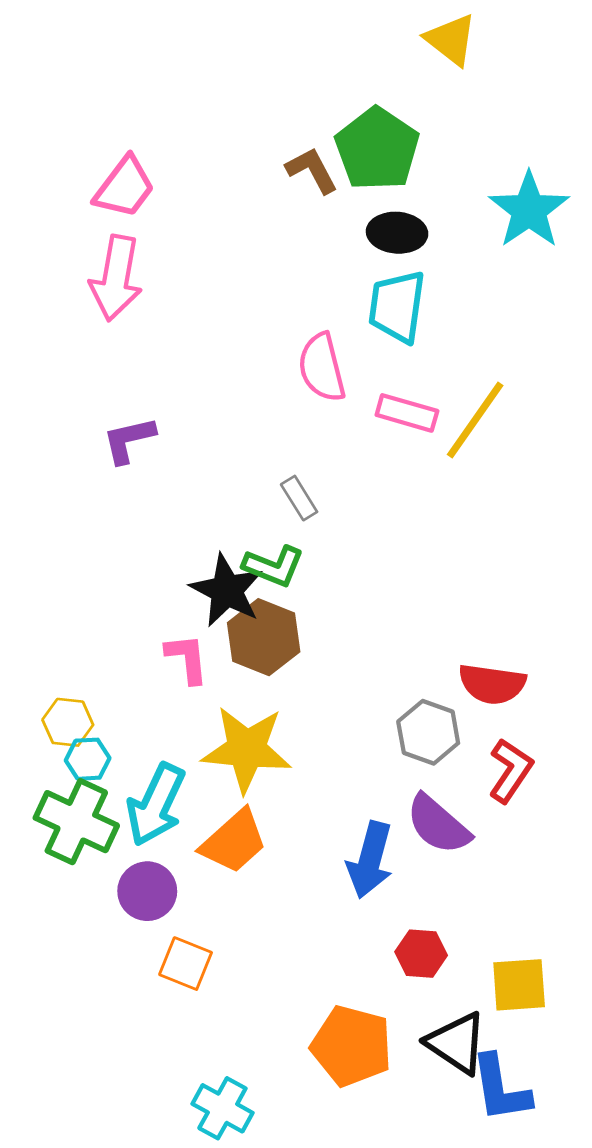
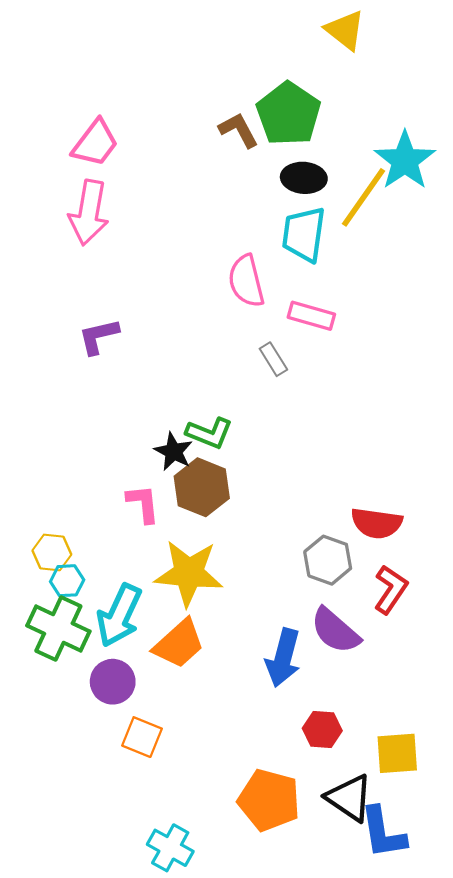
yellow line: (475, 420) -> (364, 197), moved
gray rectangle: (299, 498) -> (273, 359), moved
black star: (227, 590) -> (173, 451), size x0.7

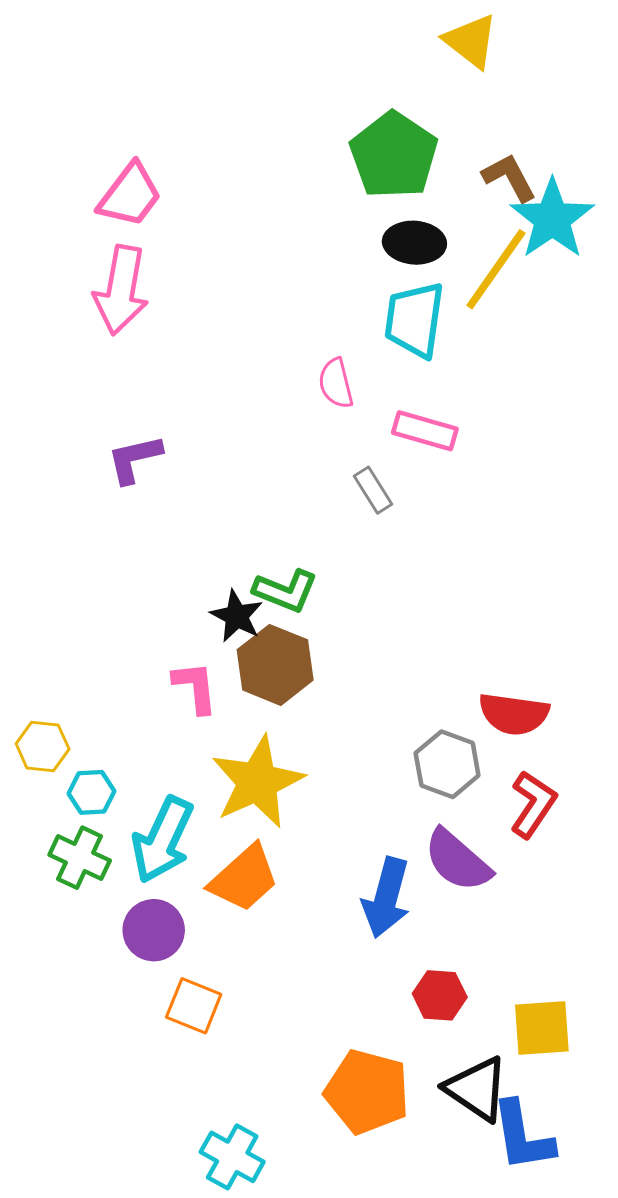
brown L-shape: (239, 130) -> (509, 177), moved
pink semicircle: (246, 281) -> (336, 383), size x0.7
yellow hexagon: (52, 552) -> (43, 746), moved
yellow star: (189, 573) -> (257, 782), turned -30
green cross: (58, 628) -> (80, 858), size x0.7

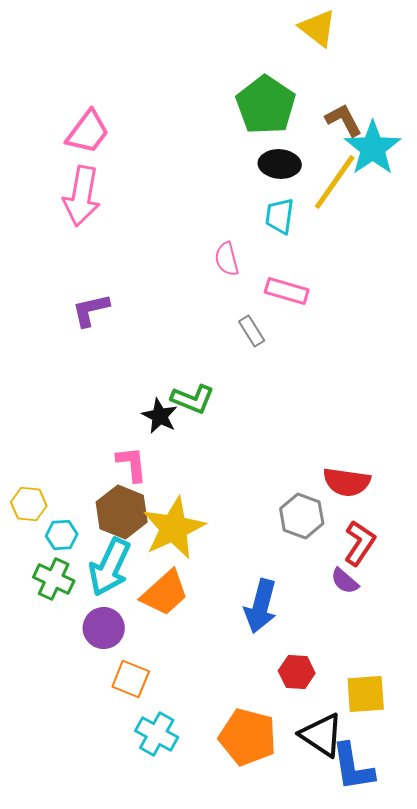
cyan trapezoid: (414, 320) -> (280, 216), size x0.7
brown hexagon: (275, 665) -> (122, 512), moved
purple semicircle: (457, 861) -> (345, 581), moved, size x0.6
cyan cross: (232, 1157) -> (157, 734), moved

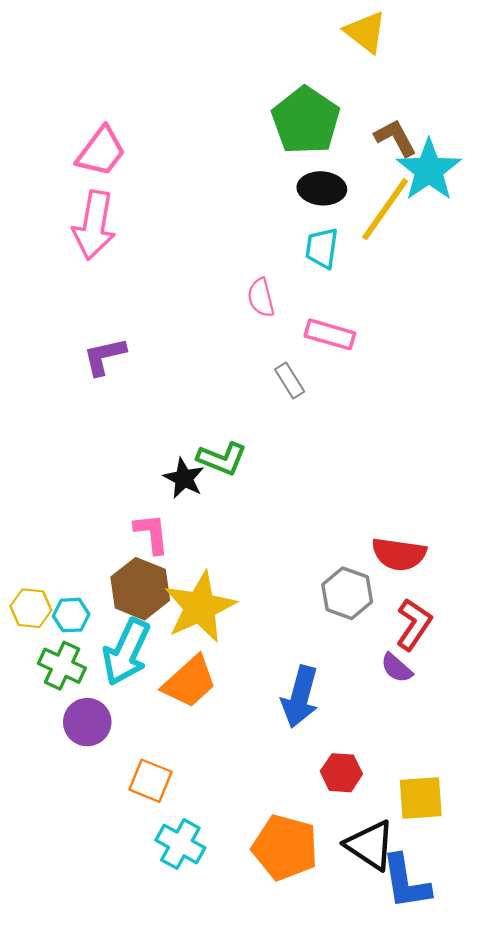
yellow hexagon: (29, 504) -> (31, 608), moved
purple circle: (104, 628) -> (87, 722), moved

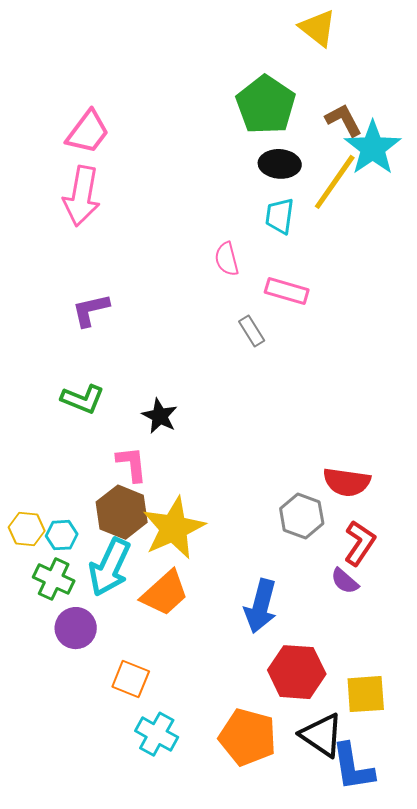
green L-shape: (222, 459) -> (83, 399), moved
red hexagon: (341, 773) -> (297, 672), size x1.6

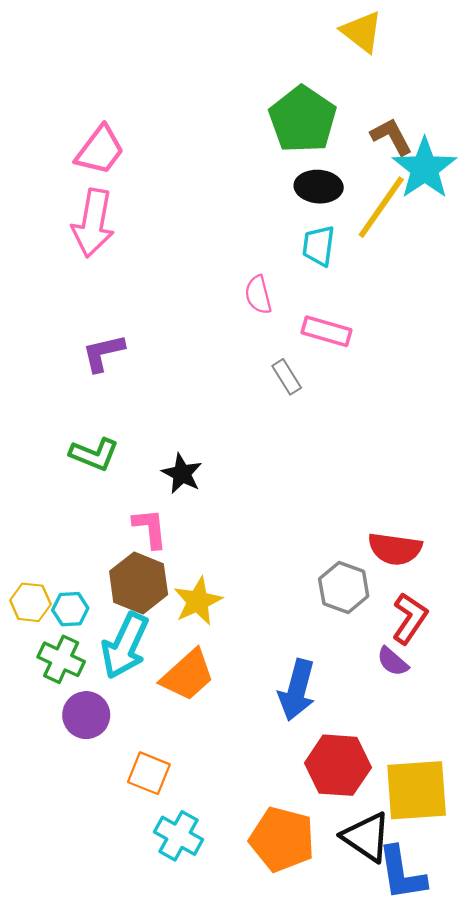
yellow star: (174, 528) -> (198, 601), size x0.7
yellow square: (366, 694) -> (417, 790), size x1.4

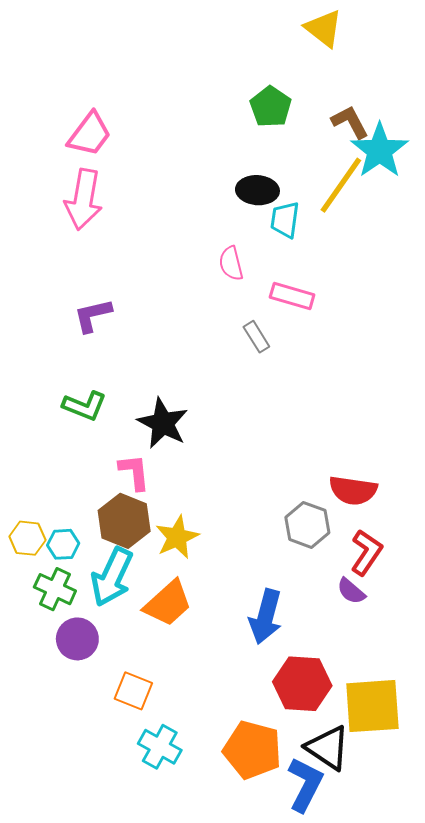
green pentagon: (303, 119) -> (271, 107), size x0.7
black ellipse: (319, 187) -> (257, 190), moved
black star: (182, 474) -> (163, 423), size x1.4
blue L-shape: (402, 873) -> (305, 784), moved, turned -144

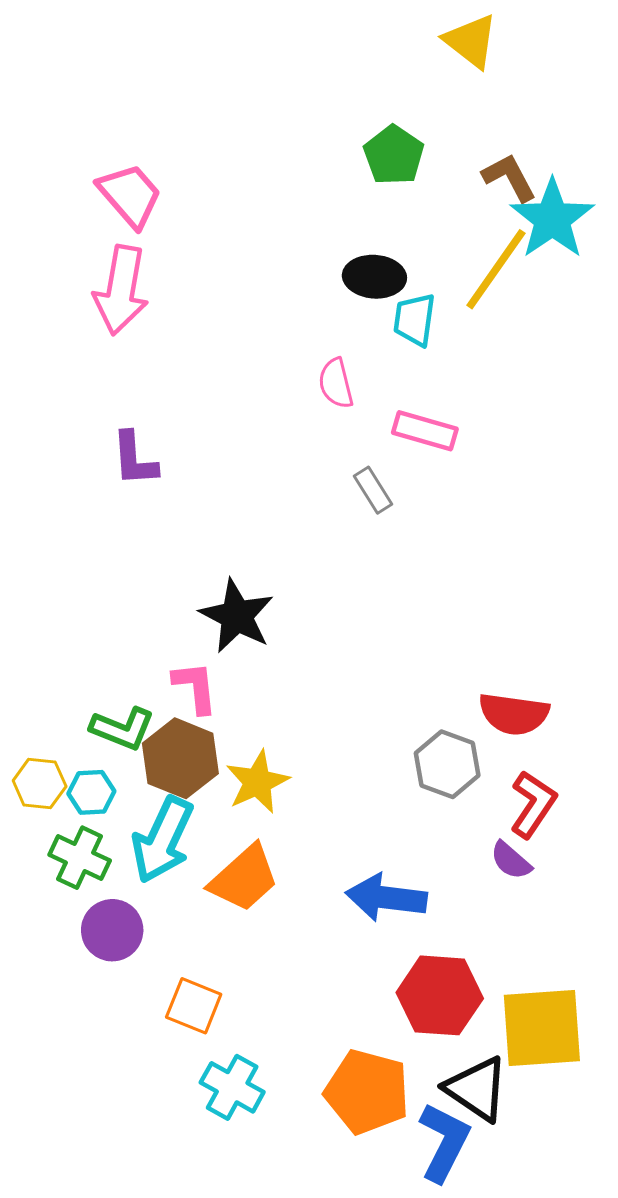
pink trapezoid: (90, 134) -> (130, 195), turned -78
purple L-shape: (93, 315) -> (134, 459), turned -81
green L-shape: (84, 406) -> (123, 729), moved
blue arrow: (266, 617) -> (386, 898), turned 82

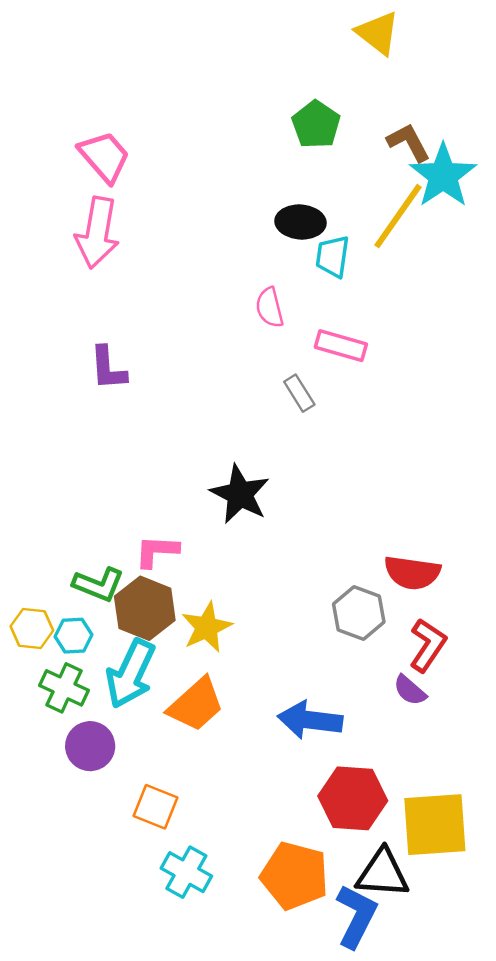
black star: (237, 616) -> (240, 494), moved
pink L-shape: (195, 687) -> (157, 551), turned -81
black triangle: (477, 1089) -> (383, 873), turned -30

